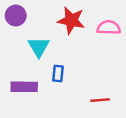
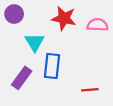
blue rectangle: (58, 73) -> (52, 66), size x1.6
purple rectangle: (24, 87) -> (22, 78), turned -55

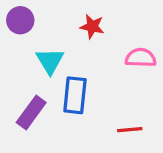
red star: (64, 18) -> (92, 26), size x0.7
pink semicircle: (97, 25) -> (141, 58), moved

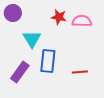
pink semicircle: (141, 58) -> (82, 21), moved
red line: (130, 130) -> (80, 72), moved

